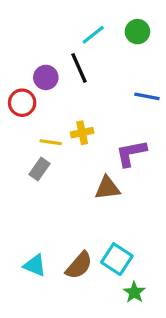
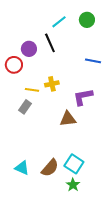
green star: (134, 292) -> (73, 185), moved

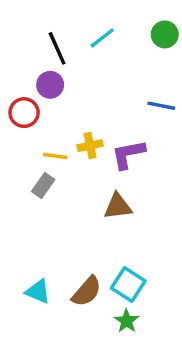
green circle: (87, 20) -> (165, 34), moved
black line: (50, 43) -> (57, 48), moved
purple L-shape: (83, 97) -> (128, 154), moved

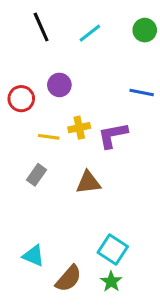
black line: (57, 48) -> (41, 27), moved
purple circle: (50, 85) -> (59, 85), moved
gray rectangle: (43, 186) -> (36, 175), moved
brown triangle: (118, 206) -> (88, 182), moved
brown semicircle: (87, 291) -> (69, 279), moved

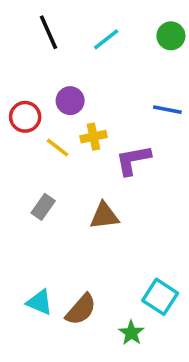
yellow cross: (79, 128) -> (94, 137), moved
yellow line: (49, 137) -> (58, 147), moved, turned 30
cyan square: (113, 250) -> (160, 297), moved
brown semicircle: (69, 279) -> (81, 309), moved

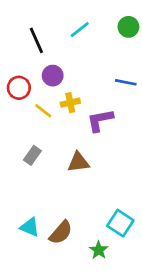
black line: (49, 32) -> (36, 40), moved

